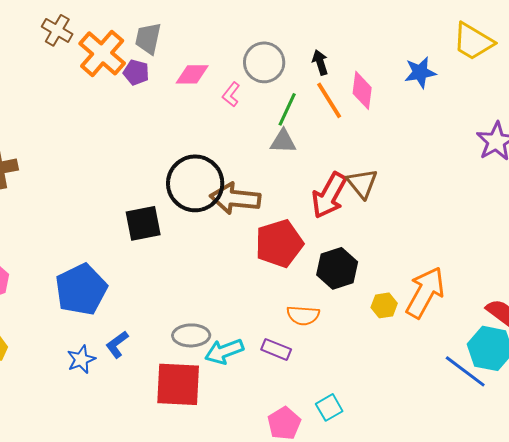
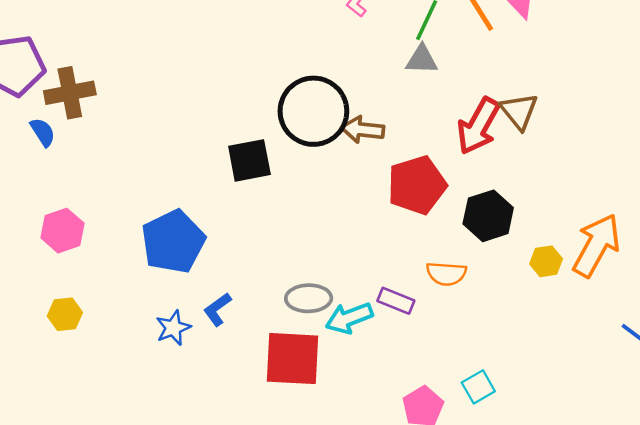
brown arrow: (235, 198) -> (363, 130), size x0.7
purple rectangle: (276, 349) -> (396, 301), moved

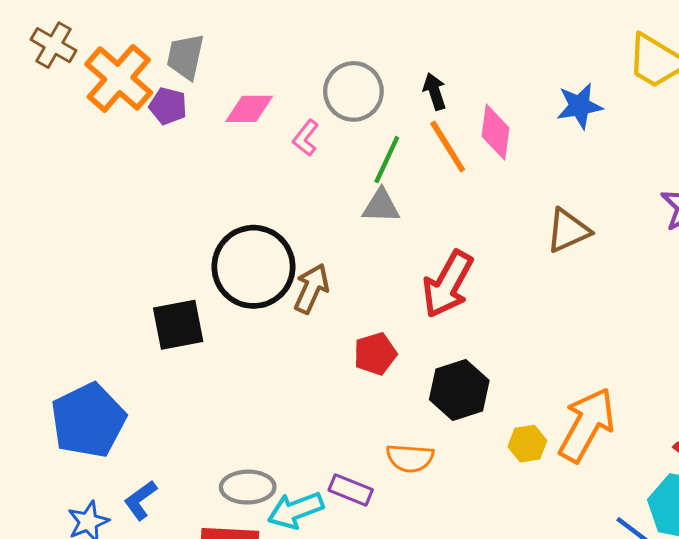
brown triangle: (519, 111) -> (568, 231), moved, turned 45
brown arrow: (363, 130) -> (311, 289), turned 108
red pentagon: (417, 185) -> (375, 354), size x0.6

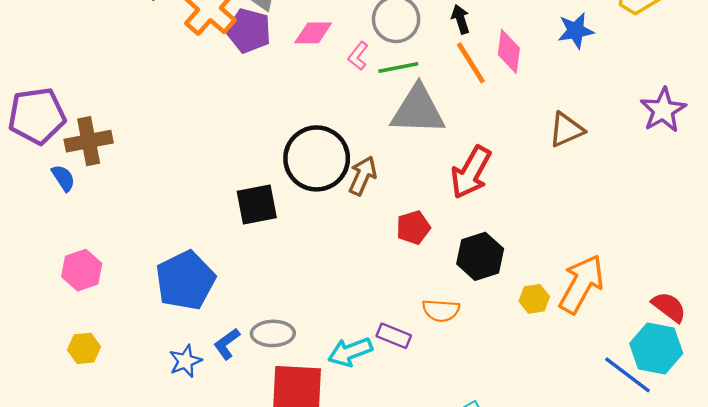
purple pentagon: (168, 106) -> (249, 31), size x1.5
green line: (387, 160) -> (398, 67), moved, turned 54
gray triangle: (381, 206) -> (418, 110), size x1.8
gray ellipse: (248, 487) -> (273, 333), moved

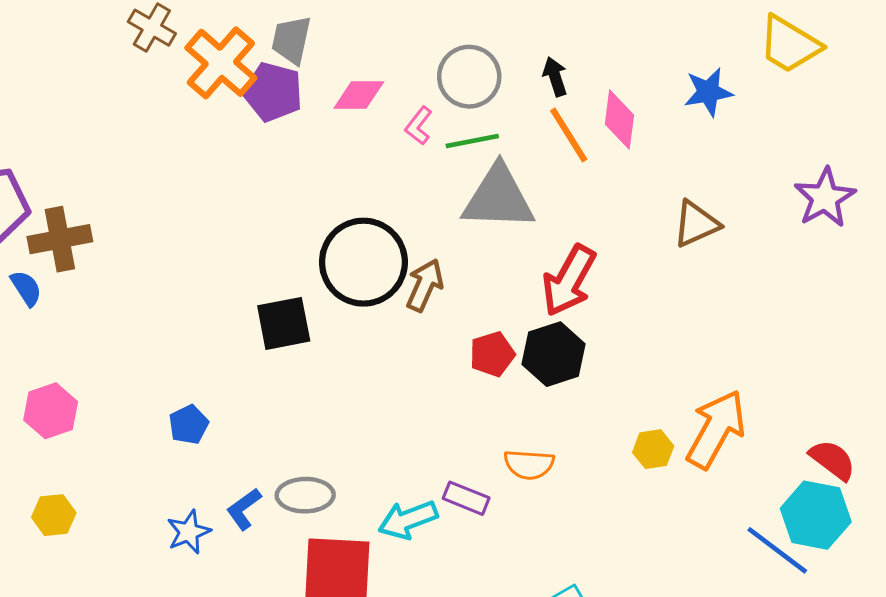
black hexagon: (480, 256) -> (554, 354), moved
blue pentagon: (185, 280) -> (189, 425), size x0.5

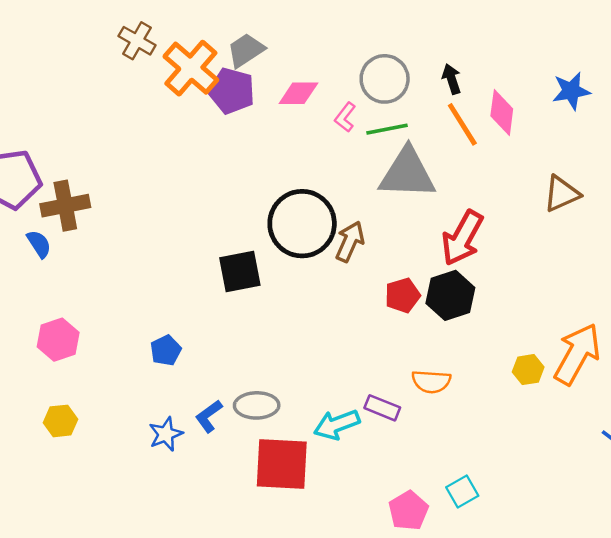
gray trapezoid: (291, 40) -> (246, 50), turned 45

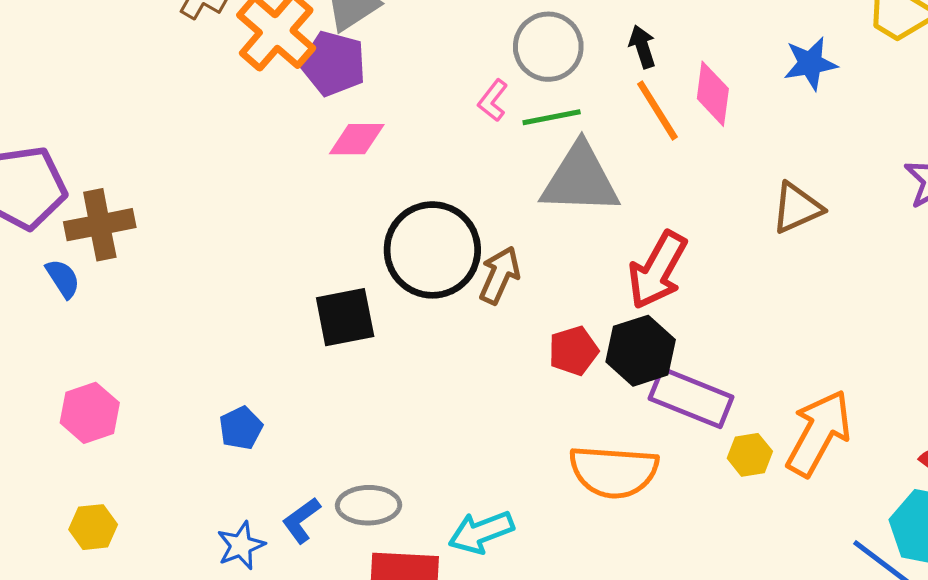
pink diamond: (298, 93) -> (357, 139), moved
orange semicircle: (431, 381) -> (614, 472), size x1.6
purple rectangle: (382, 408) -> (691, 398), moved, size x1.6

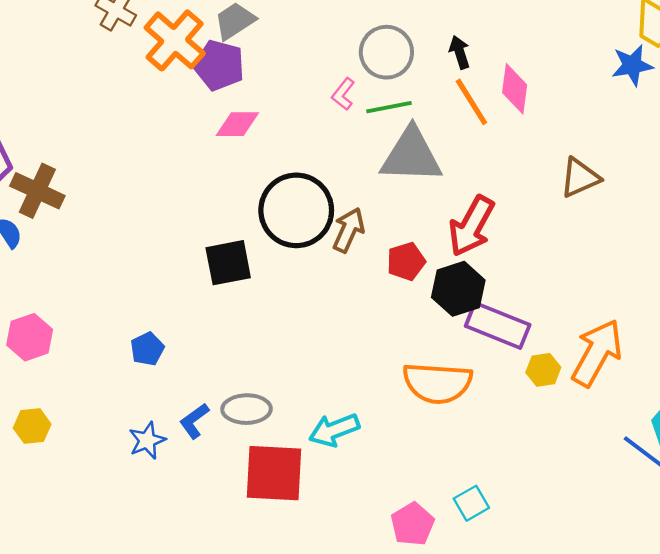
blue star: (810, 63) -> (632, 65), moved
brown cross: (100, 225) -> (37, 191), turned 36
red pentagon: (573, 351) -> (406, 261), moved

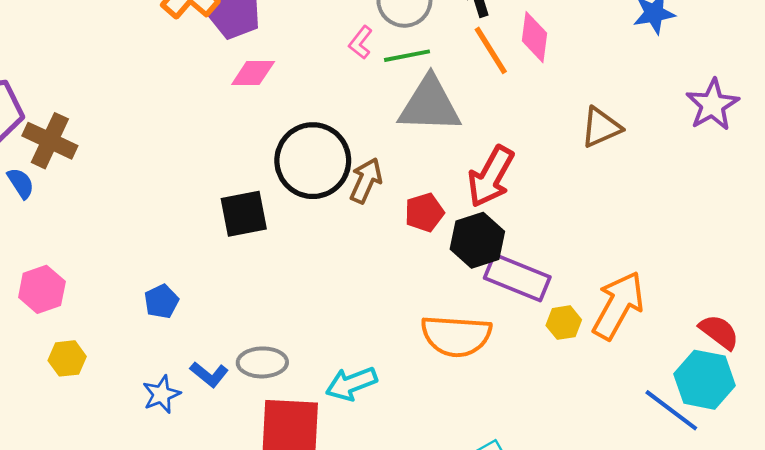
blue L-shape: (194, 421) -> (209, 374), turned -105
yellow hexagon: (32, 426) -> (67, 358), moved

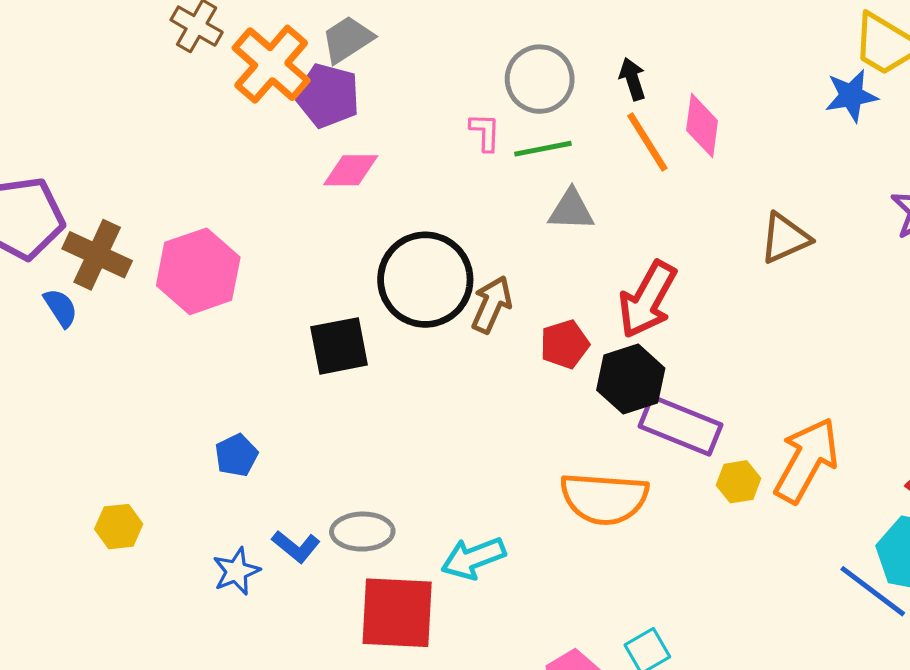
pink L-shape: (361, 42) -> (485, 132), turned 144
gray triangle: (430, 105) -> (571, 210), size x0.6
pink hexagon: (42, 289) -> (198, 271), moved, size x1.4

